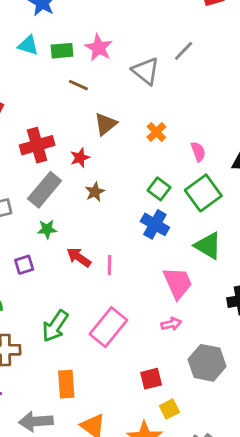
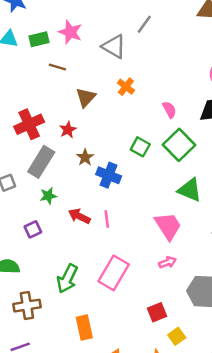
orange cross: (156, 132) -> (126, 87), moved
blue cross: (155, 224) -> (109, 175), moved

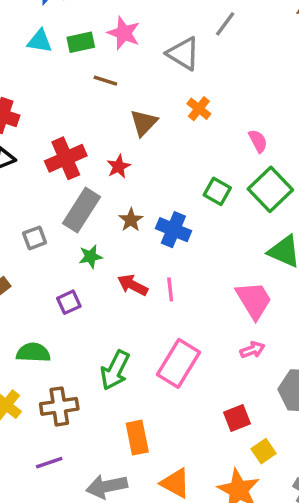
brown star: (85, 157) -> (131, 220), moved

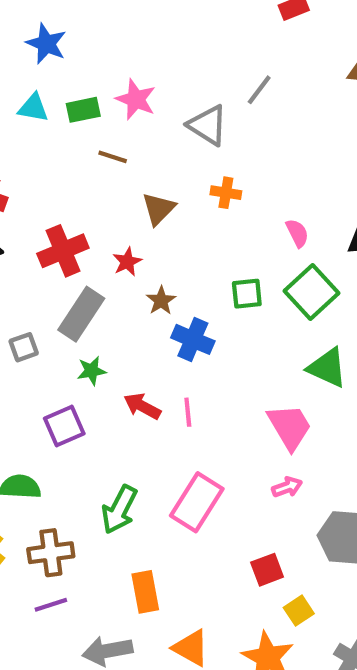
orange cross: (199, 109) -> (226, 193), turned -30
green square: (217, 191) -> (247, 294), turned -36
brown star: (131, 220) -> (161, 301), moved
purple square: (69, 302) -> (64, 426), size x1.4
purple line: (49, 463) -> (51, 605), moved

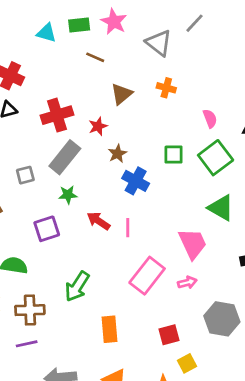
cyan triangle: (33, 108) -> (46, 33), moved
pink rectangle: (197, 502) -> (147, 276), moved
orange rectangle: (145, 592) -> (109, 329), moved

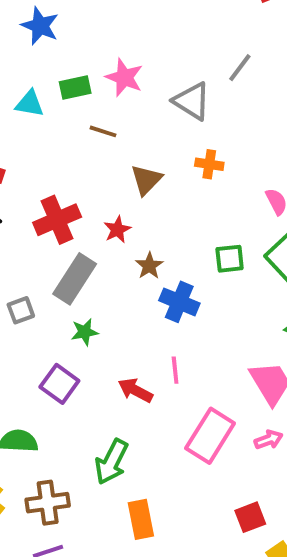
red arrow: (98, 221) -> (135, 390), moved
purple square: (47, 229) -> (59, 384), turned -30
orange rectangle: (109, 329) -> (141, 519), moved

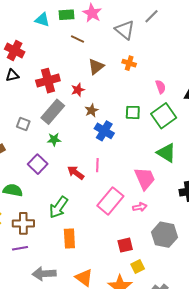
gray square: (21, 310) -> (23, 124), turned 32

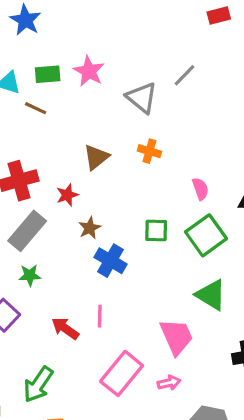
brown line: (77, 39) -> (36, 108), moved

